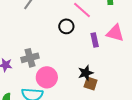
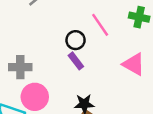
purple rectangle: (95, 40) -> (76, 61), moved, turned -40

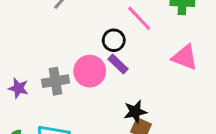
pink circle: (35, 97) -> (90, 71), moved

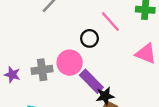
purple rectangle: (118, 64) -> (91, 81), moved, size x1.5

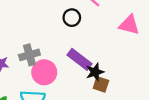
pink circle: (70, 63) -> (44, 72), moved

